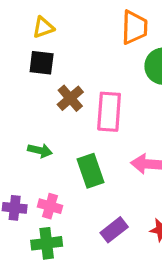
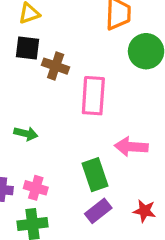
brown cross: (70, 98) -> (56, 66), moved, turned -30
green rectangle: (91, 171) -> (95, 175), moved

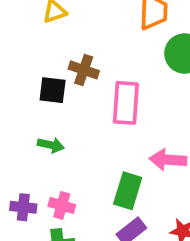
black square: (28, 48) -> (53, 90), moved
green rectangle: (95, 175) -> (128, 191), turned 36

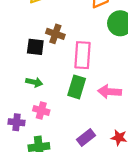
green rectangle: (128, 191) -> (77, 87), moved
pink cross: (62, 205) -> (41, 110), moved

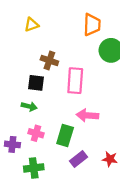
black square: (35, 47) -> (36, 83), moved
green rectangle: (77, 87) -> (65, 136), moved
pink arrow: (110, 92) -> (87, 115), moved

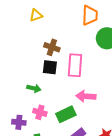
black square: (36, 83) -> (50, 67), moved
green rectangle: (65, 136) -> (66, 114), turned 48

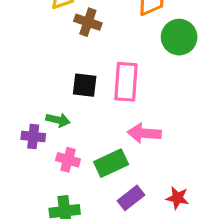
brown cross: (52, 47) -> (88, 22), moved
purple cross: (19, 122) -> (33, 137), moved

